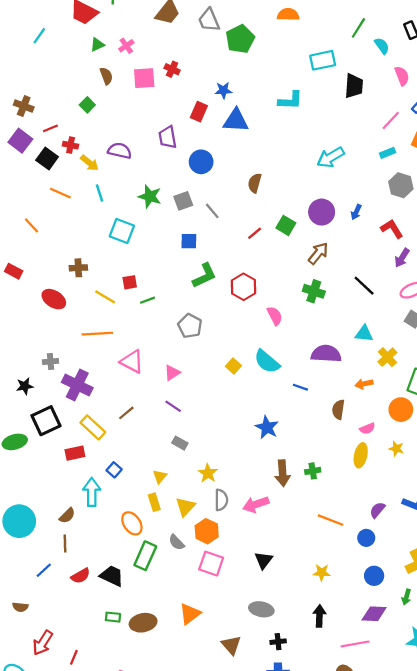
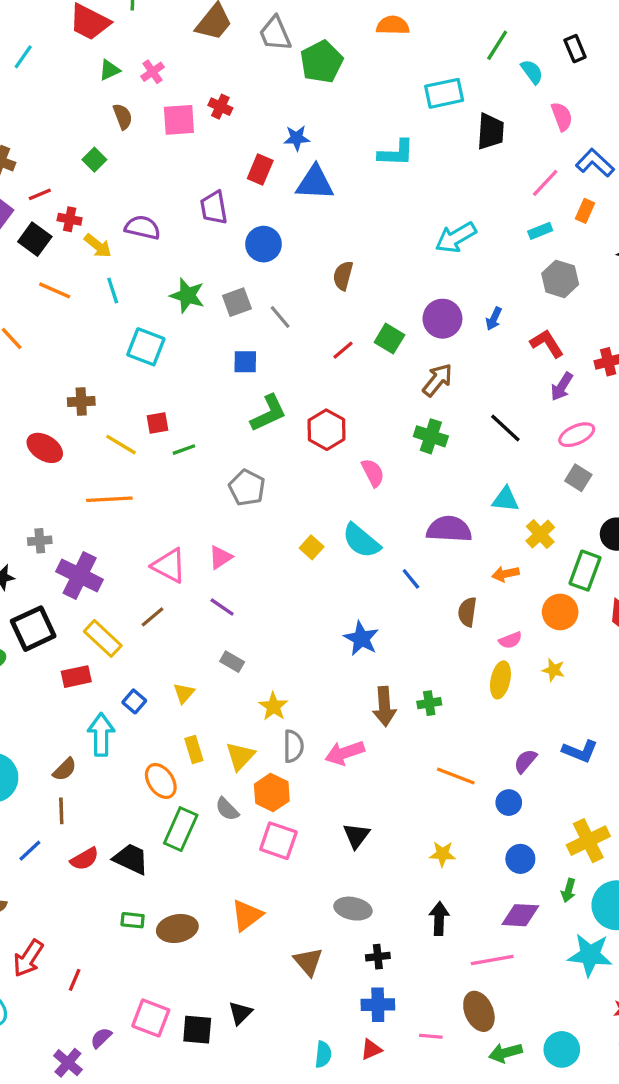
pink triangle: (132, 362) -> (169, 566), moved
blue line: (300, 387) -> (411, 579), turned 32
yellow triangle: (160, 477) -> (184, 693), moved

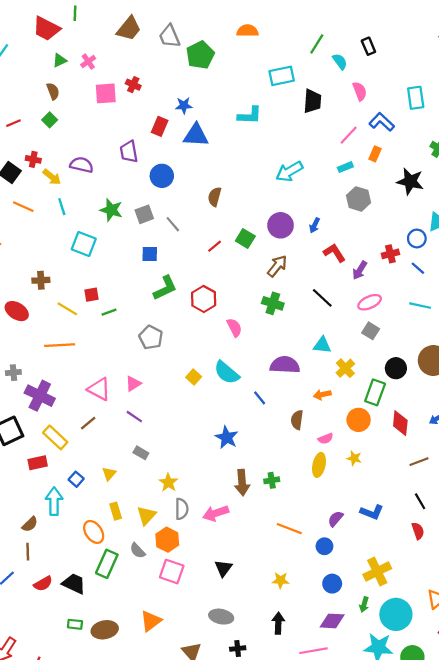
brown semicircle: (123, 116) -> (53, 91), moved
red line: (40, 194) -> (13, 123), moved
red L-shape: (547, 344) -> (334, 253), moved

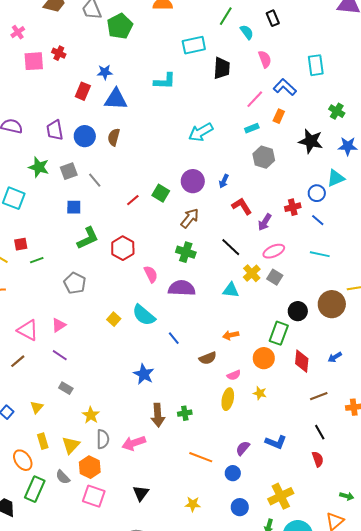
purple trapezoid: (129, 152) -> (55, 130), moved
brown semicircle: (215, 197) -> (114, 137), moved
purple semicircle: (285, 365) -> (182, 288), moved
yellow cross: (345, 368) -> (252, 273), moved
brown semicircle: (297, 420) -> (208, 358), turned -120

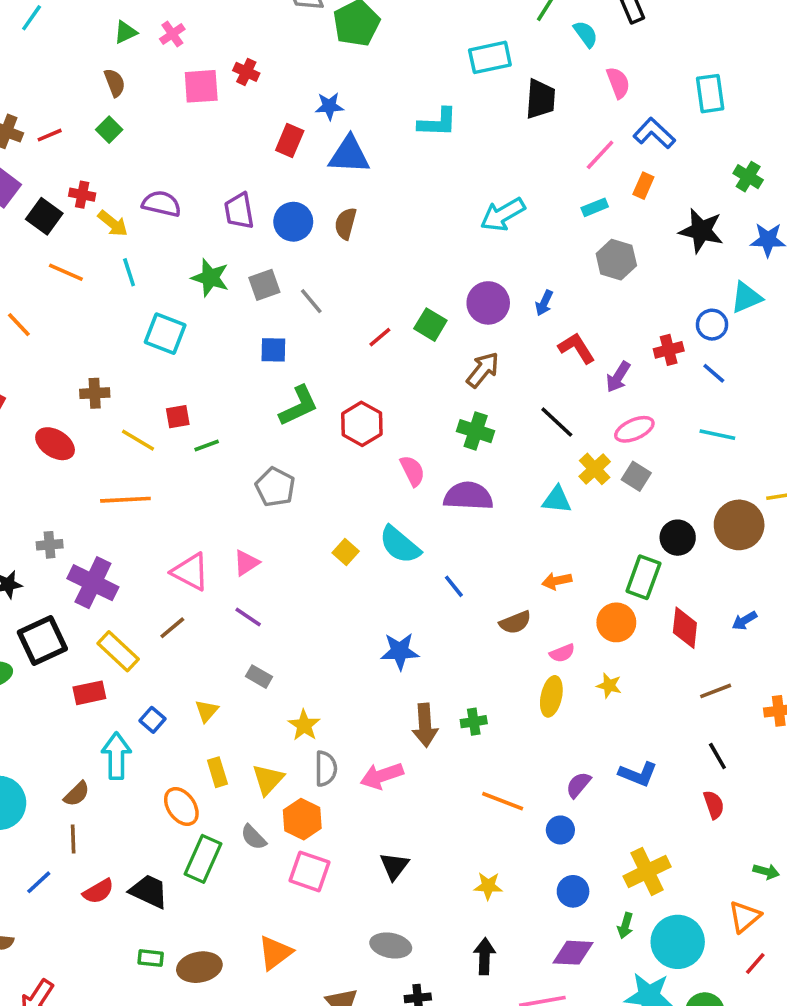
blue star: (144, 374) -> (400, 651), turned -30

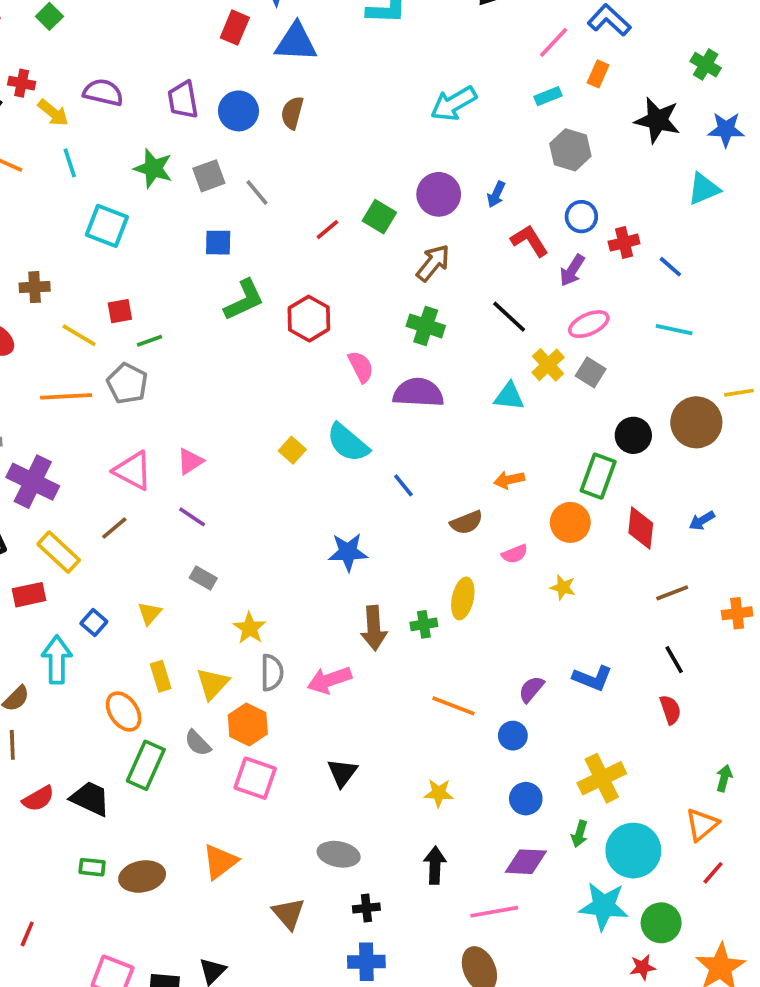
blue circle: (712, 325) -> (581, 217), moved
gray pentagon: (275, 487) -> (127, 383), moved
yellow ellipse: (551, 696) -> (463, 598), moved
green arrow: (766, 871) -> (724, 778), turned -90

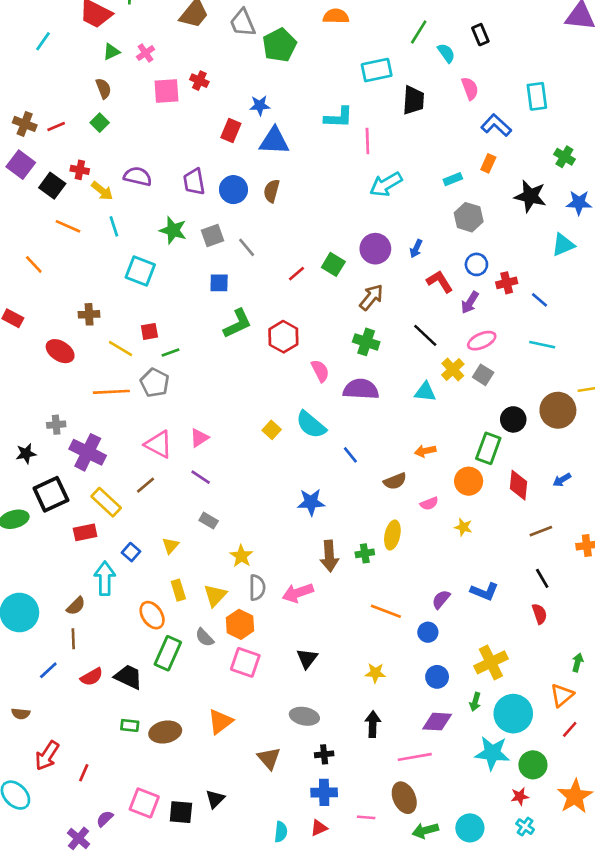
pink line: (554, 42) -> (367, 141), moved, turned -45

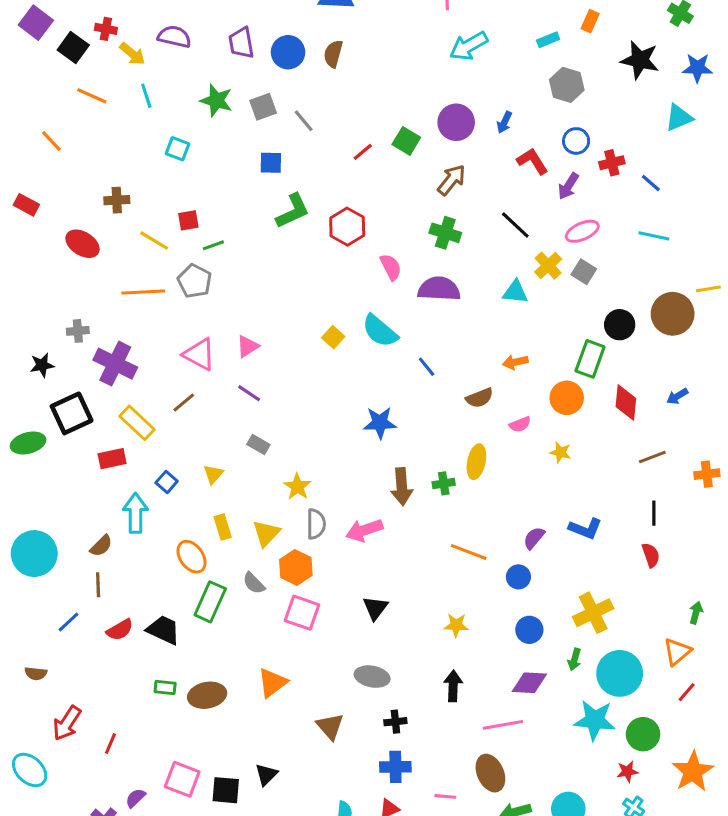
cyan square: (140, 271) -> (177, 149), size x0.7
black line: (542, 578) -> (654, 513), turned 30

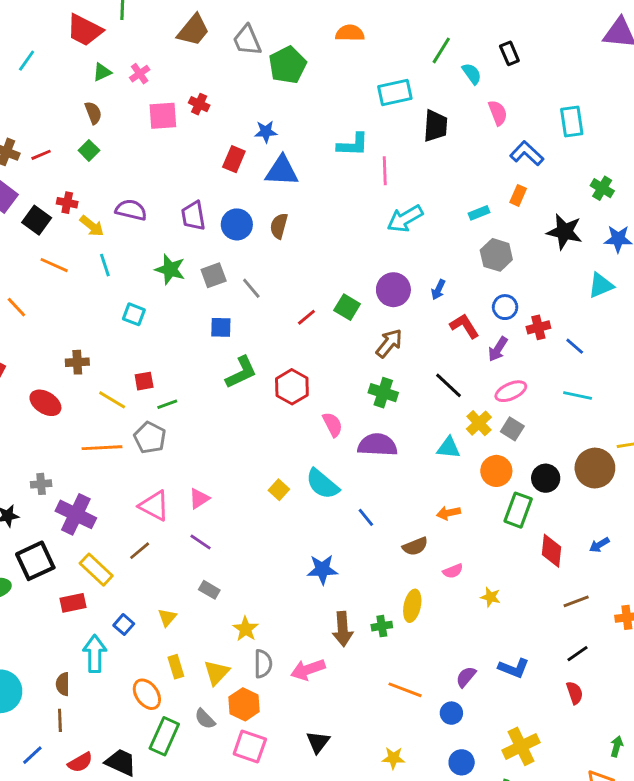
orange circle: (567, 398) -> (496, 471), moved
black line: (654, 513) -> (578, 654), turned 55
brown semicircle: (101, 546) -> (63, 684), turned 135

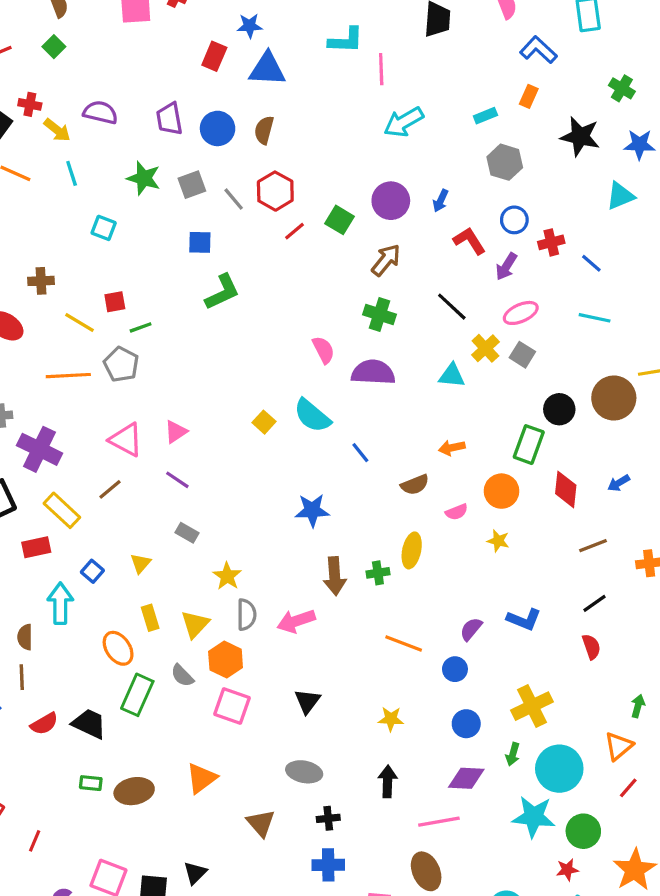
red hexagon: (292, 387) -> (275, 191), moved
orange circle: (496, 471) -> (502, 491), moved

